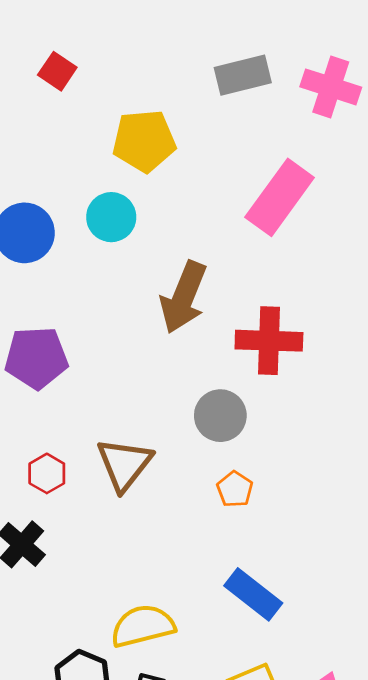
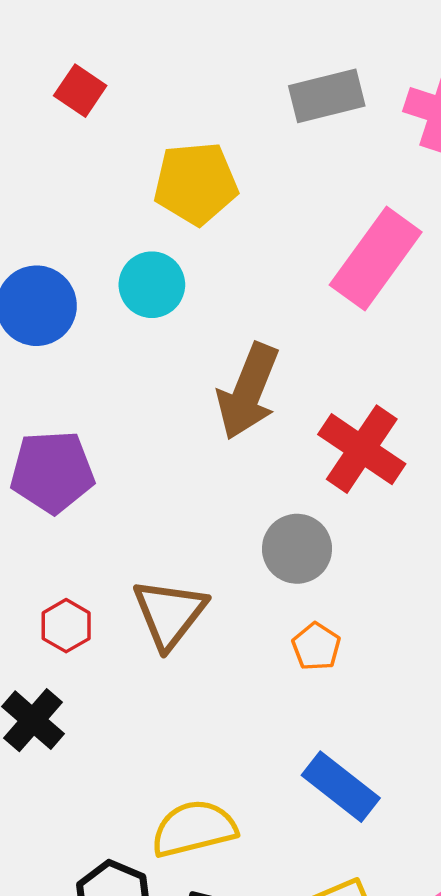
red cross: (269, 341) -> (362, 449), turned 32

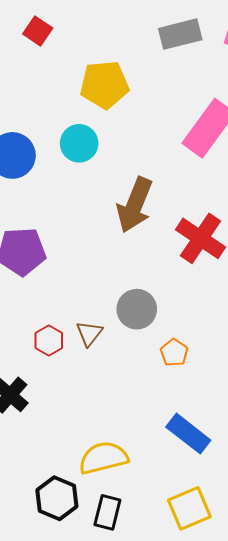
gray circle: (297, 549) -> (137, 309), moved
brown triangle: (169, 613) -> (89, 333), size x0.6
red hexagon: (66, 626) -> (49, 341), moved

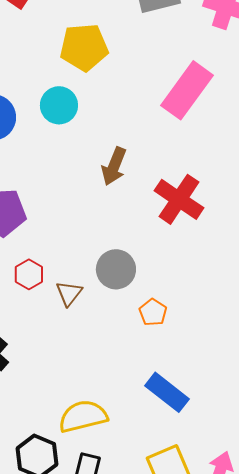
brown arrow: (135, 205) -> (114, 166), size x0.7
red hexagon: (49, 341) -> (29, 274), moved

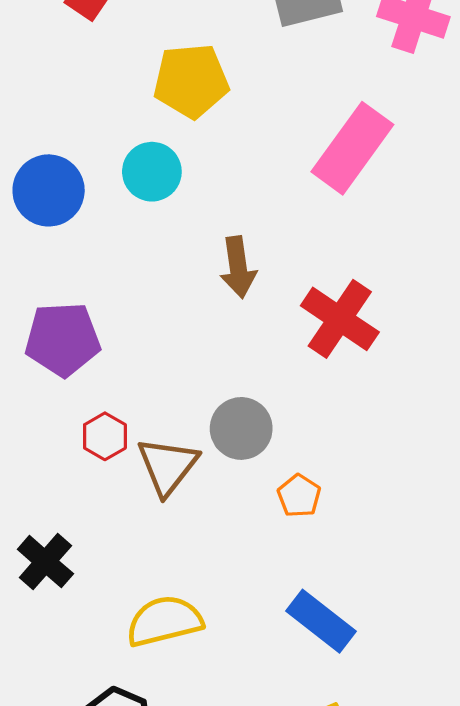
brown arrow: (114, 166) -> (238, 267), turned -30
brown triangle: (69, 293) -> (168, 466), size x1.5
yellow semicircle: (83, 416) -> (164, 621), moved

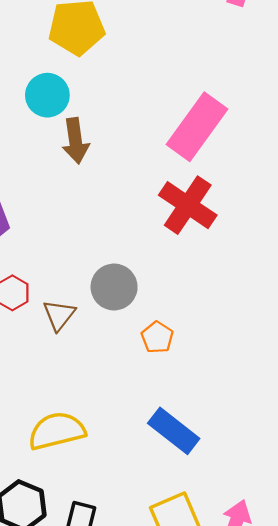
pink rectangle: (352, 148) -> (197, 127), moved
brown arrow: (238, 267) -> (75, 141), moved
brown triangle: (168, 466) -> (59, 315), size x0.7

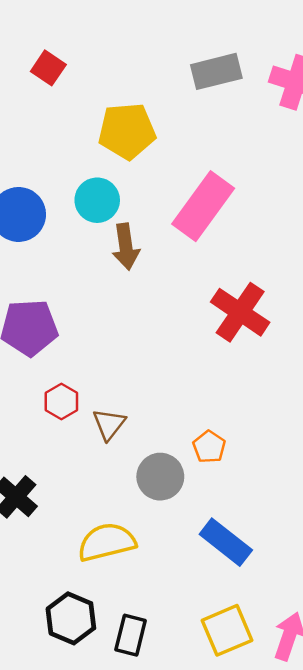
pink rectangle: (197, 127) -> (203, 206), moved
gray circle: (114, 287) -> (160, 477), moved

